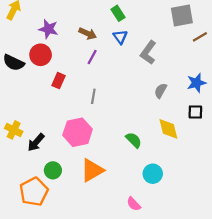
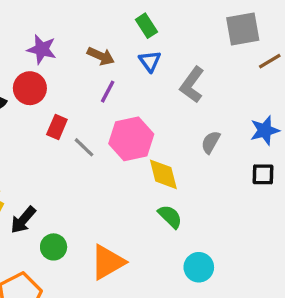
gray line: (93, 96) -> (84, 147), moved, turned -56
yellow diamond: (168, 129) -> (163, 174), moved
pink hexagon: (78, 132) -> (131, 139), moved
green circle: (53, 170) -> (54, 247), moved

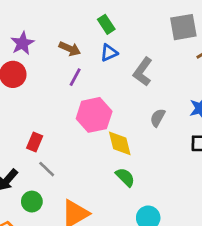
purple star: (42, 49) -> (22, 43), turned 30
blue triangle: (150, 61) -> (109, 53), turned 42
red rectangle: (57, 127) -> (35, 142), moved
gray line: (84, 147) -> (47, 169), moved

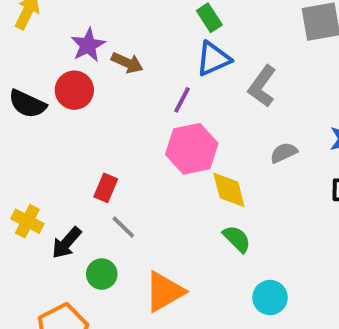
brown arrow: (70, 49) -> (127, 63), moved
blue triangle: (109, 53) -> (213, 59), size x1.4
purple line: (75, 77) -> (182, 100), moved
gray semicircle: (158, 118) -> (284, 153), turned 36

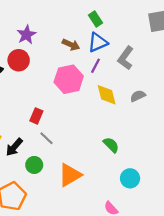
brown arrow: (127, 63) -> (71, 45), moved
purple line: (182, 100) -> (95, 66), moved
pink hexagon: (192, 149) -> (69, 79), moved
yellow diamond: (229, 190) -> (107, 95), moved

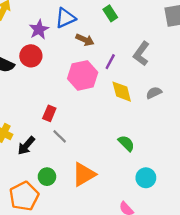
blue triangle: (98, 42) -> (65, 18), moved
green circle: (34, 165) -> (47, 177), moved

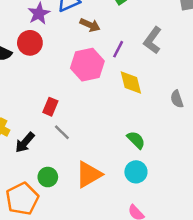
gray semicircle: (154, 93) -> (177, 99), moved, turned -84
cyan circle: (146, 178) -> (136, 172), moved

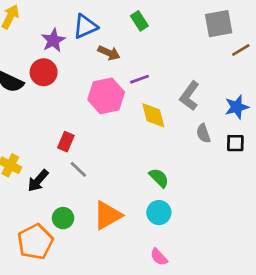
gray L-shape: (153, 40) -> (189, 96), moved
purple line: (118, 49) -> (139, 79), turned 42

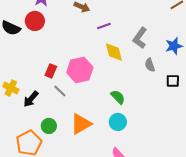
pink hexagon: (106, 96) -> (80, 70), moved
black square: (235, 143) -> (173, 81), moved

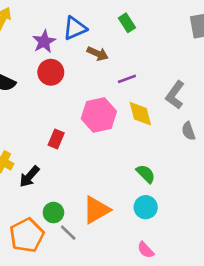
red circle: (35, 21) -> (51, 72), moved
pink hexagon: (80, 70) -> (99, 115), moved
gray line: (60, 91) -> (68, 233), moved

